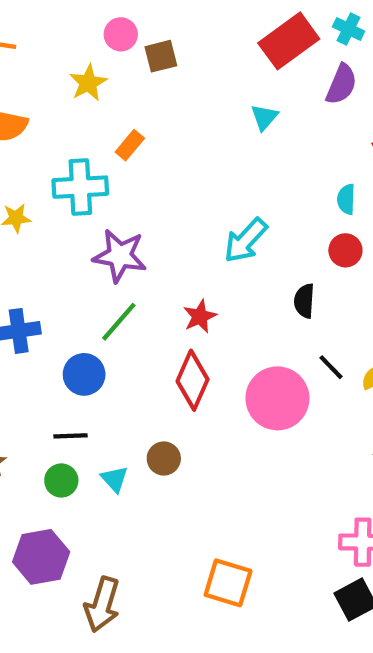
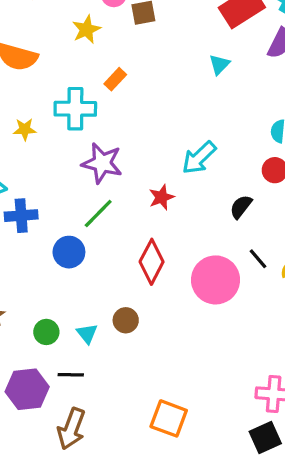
black semicircle: (304, 301) -> (241, 207), turned 30
red star: (200, 316) -> (162, 197), moved
black line: (70, 436) -> (71, 375), moved

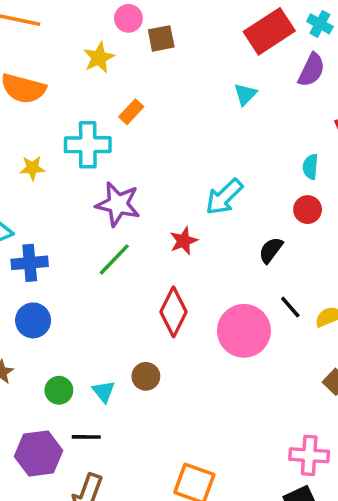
blue circle: (69, 252) -> (33, 320), moved

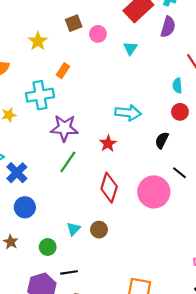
pink circle: (128, 18) -> (98, 34), moved
cyan arrow: (224, 197) -> (128, 113), turned -120
blue cross: (30, 263) -> (17, 173), turned -30
cyan triangle: (104, 391) -> (73, 229), moved, turned 32

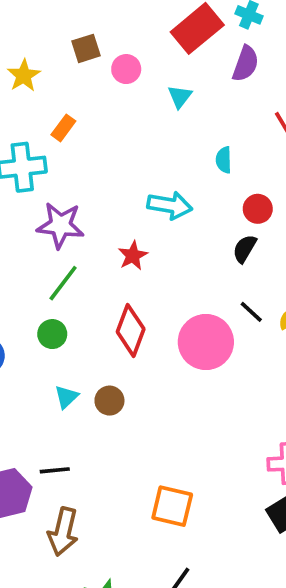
cyan semicircle: (177, 86) -> (224, 160), moved
black semicircle: (162, 140) -> (245, 249), moved
green circle: (48, 247) -> (52, 334), moved

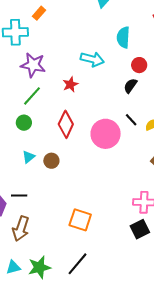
cyan semicircle: (224, 160) -> (123, 37), size x1.5

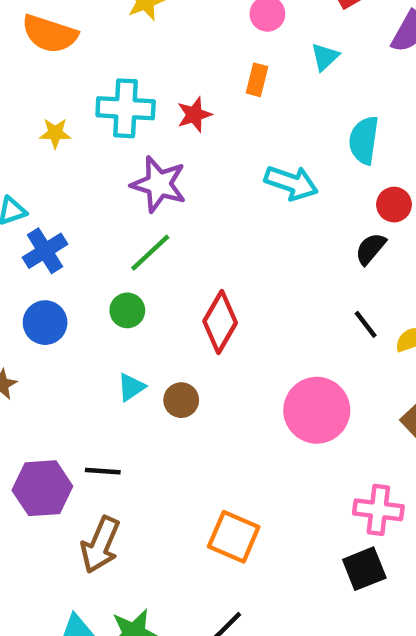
orange rectangle: (39, 13) -> (257, 80), moved, turned -32
red star: (70, 84) -> (194, 115), moved
pink circle: (106, 134) -> (317, 410), moved

